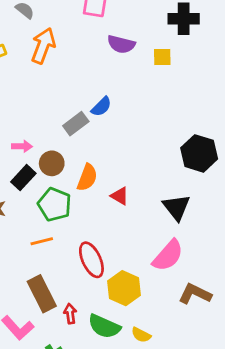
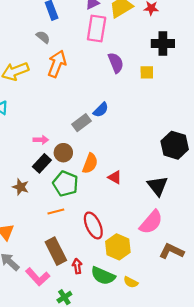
purple semicircle: (121, 44) -> (116, 63), turned -126

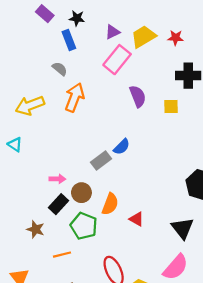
pink rectangle: (97, 28) -> (117, 60), turned 30
orange line: (56, 212) -> (62, 255), moved

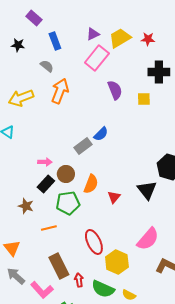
black star: (77, 18) -> (18, 45), moved
red triangle: (137, 219) -> (114, 197), turned 40
green pentagon: (84, 226) -> (68, 203), turned -30
black triangle: (182, 228) -> (147, 190), moved

